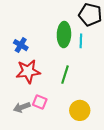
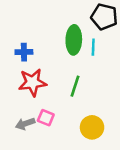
blue cross: (21, 45) -> (24, 52), turned -32

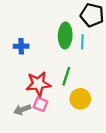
red star: (32, 82) -> (38, 84), moved
yellow circle: (92, 127) -> (80, 99), moved

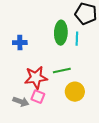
green line: (66, 76) -> (62, 71), turned 60
gray arrow: (22, 110) -> (21, 102), turned -140

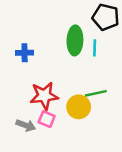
green line: (62, 71) -> (96, 93), moved
yellow circle: (75, 92) -> (79, 107), moved

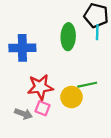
cyan line: (95, 48) -> (97, 32), moved
blue cross: (25, 53) -> (22, 48), size x1.6

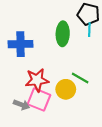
green line: (87, 85) -> (80, 78), turned 42
pink square: (42, 108) -> (39, 100), size x1.6

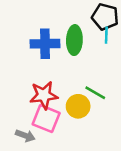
blue cross: (20, 44) -> (45, 44), moved
gray arrow: (22, 105) -> (25, 136), moved

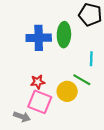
cyan line: (106, 35) -> (91, 59), moved
red star: (44, 95) -> (38, 82), size x0.6

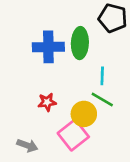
cyan line: (91, 59) -> (102, 76), moved
pink square: (40, 102) -> (73, 135), moved, turned 30

